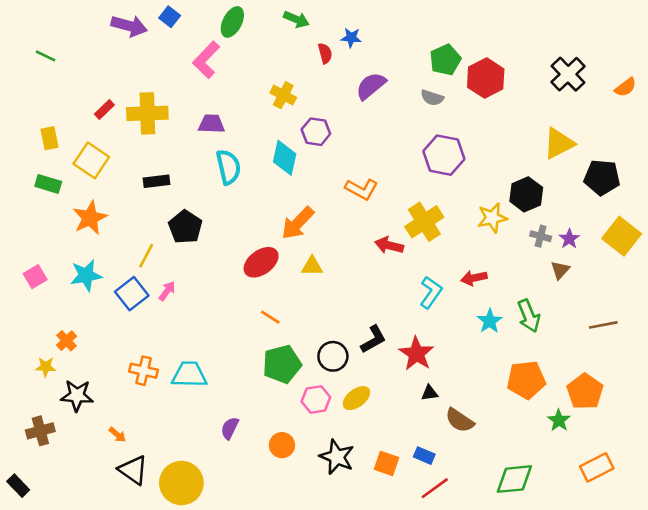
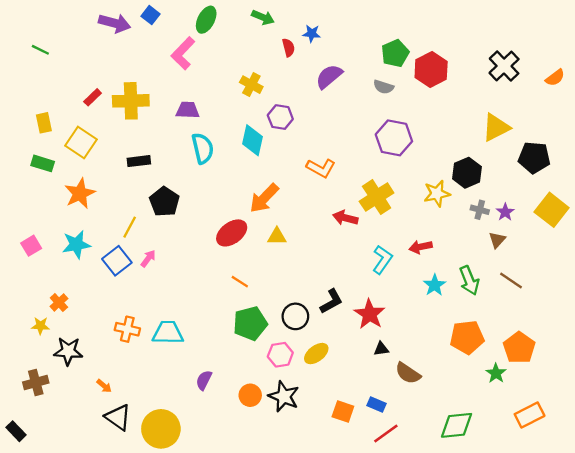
brown line: (603, 325) -> (511, 280), moved, turned 45
black star: (337, 457) -> (284, 396), moved

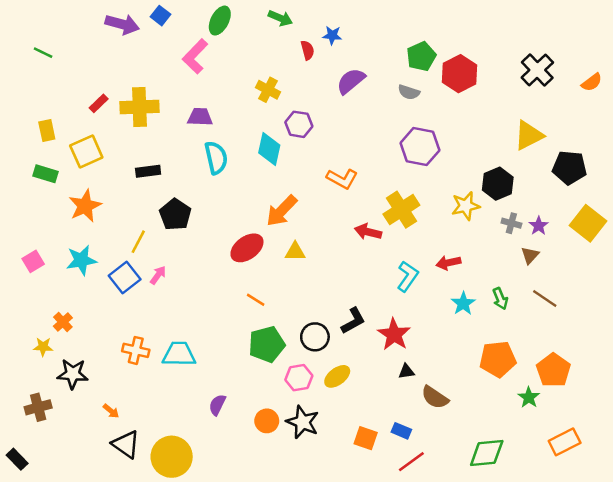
yellow square: (81, 143) -> (86, 151), turned 32
green arrow: (469, 280) -> (500, 299), size x0.7

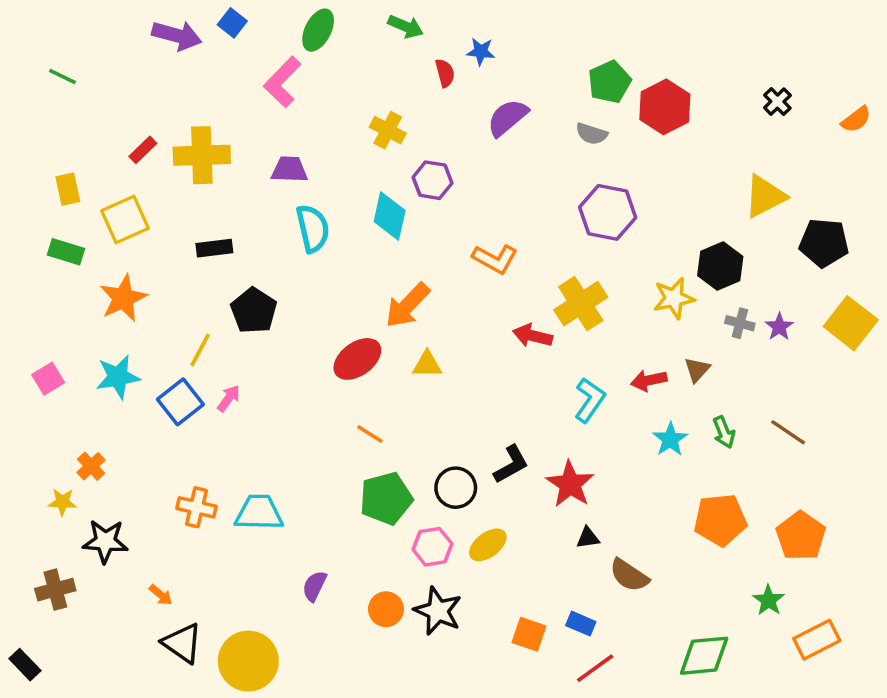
black cross: (537, 70) -> (777, 102), size x0.6
brown triangle: (530, 255) -> (697, 370), moved
green star: (529, 397) -> (769, 600), moved

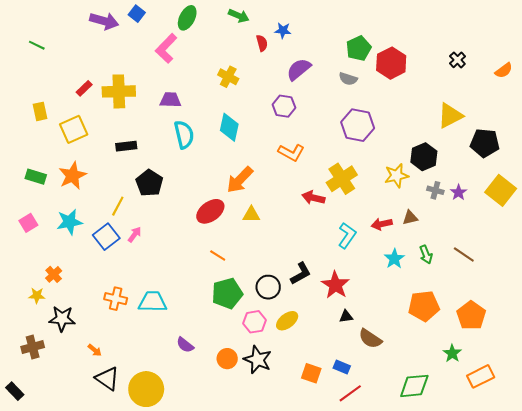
purple hexagon: (432, 180) -> (284, 106), moved
green rectangle: (66, 252) -> (36, 177), moved
brown triangle: (697, 370) -> (410, 218), turned 35
purple semicircle: (314, 586) -> (185, 345), turned -78

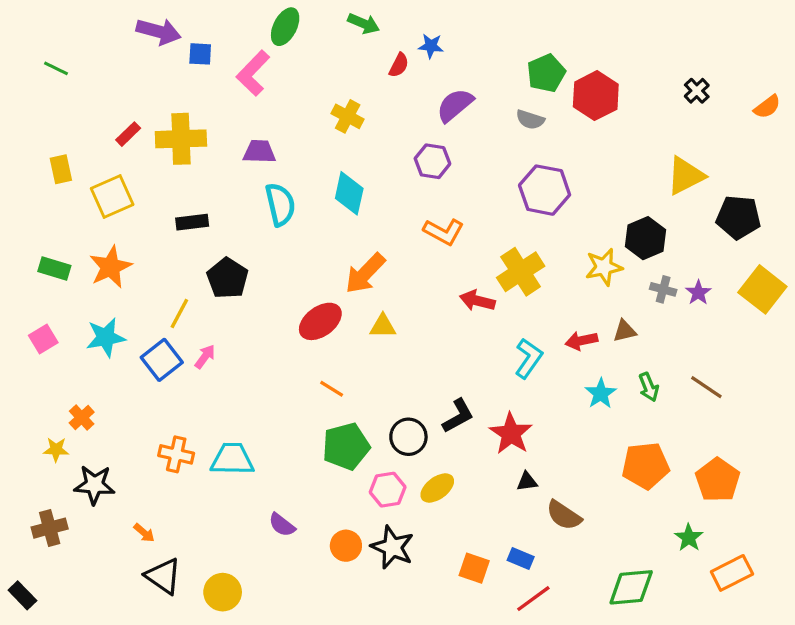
blue square: (137, 14) -> (200, 54), moved, turned -35
red semicircle: (262, 43) -> (399, 65), turned 42
yellow circle: (146, 389) -> (223, 592), size x0.7

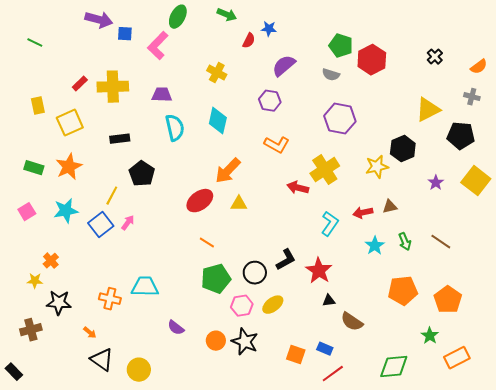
green pentagon: (546, 73) -> (341, 46), turned -30
gray cross: (663, 289) -> (472, 97), moved
orange cross: (176, 454) -> (110, 299), moved

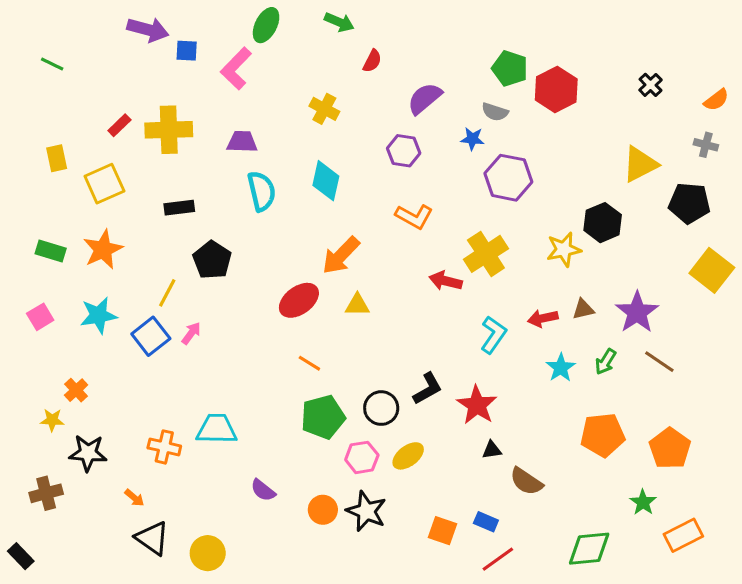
blue star: (269, 29) -> (472, 139), moved
purple star: (436, 183) -> (637, 312), moved, size x1.8
green arrow: (405, 242) -> (606, 362), turned 54

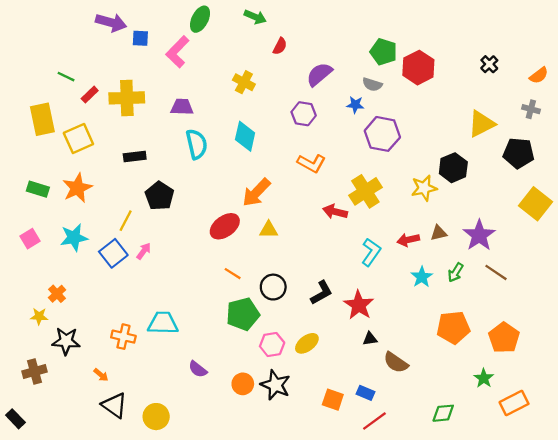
green line: (52, 64) -> (66, 77), moved
yellow rectangle: (57, 158) -> (42, 119), size x1.6
black circle: (381, 408) -> (273, 287), moved
green diamond: (589, 549) -> (443, 413), size x0.7

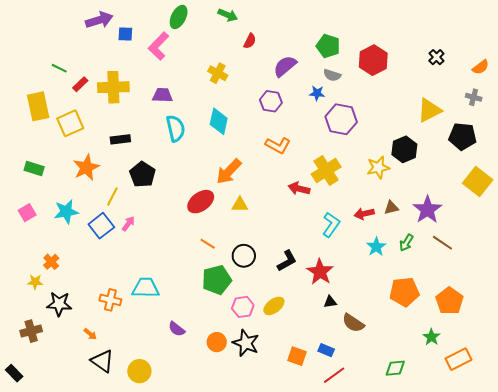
purple arrow: (111, 23) -> (99, 20), turned -32
green pentagon: (383, 52) -> (328, 46), moved
orange star: (77, 188) -> (86, 167), moved

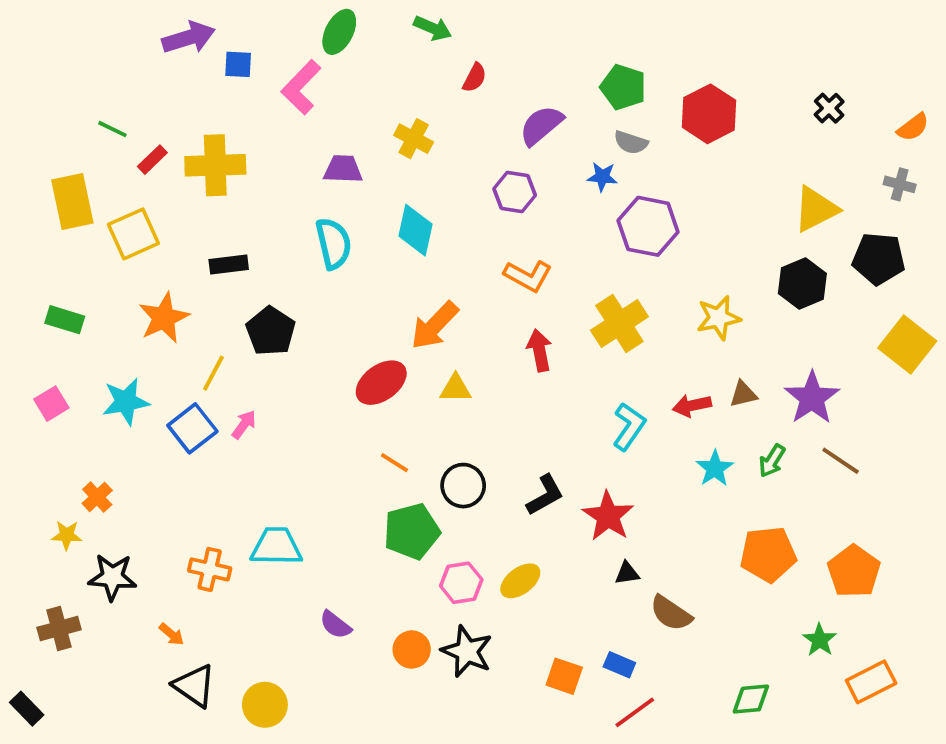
purple trapezoid: (163, 95) -> (343, 169), moved
black hexagon: (404, 149) -> (802, 283), moved
red arrow: (299, 189) -> (539, 350), moved, turned 65

